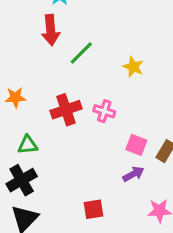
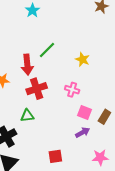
red arrow: (51, 30) -> (27, 65), moved
pink cross: (104, 111) -> (72, 90), moved
green triangle: (28, 145) -> (27, 116), moved

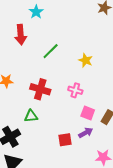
red arrow: (27, 65) -> (21, 35), moved
red cross: (37, 89) -> (40, 89), turned 36
red square: (55, 156) -> (65, 140), moved

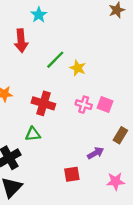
yellow star: (86, 60) -> (78, 68), moved
pink square: (88, 113) -> (105, 105), moved
red square: (65, 140) -> (72, 174), moved

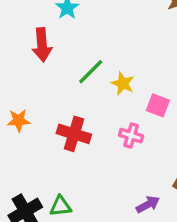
pink square: (105, 105) -> (158, 105), moved
green triangle: (33, 134) -> (60, 206), moved

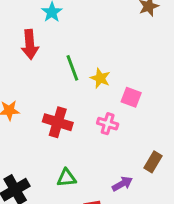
green line: (91, 72) -> (72, 68), turned -65
green triangle: (60, 206) -> (67, 178), moved

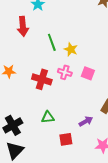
pink square: (131, 97) -> (88, 73), moved
pink cross: (108, 124) -> (65, 72), moved

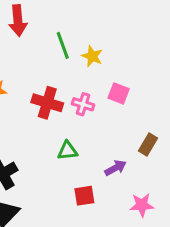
pink cross: (65, 72) -> (83, 104), moved
green triangle: (48, 117) -> (67, 151), moved

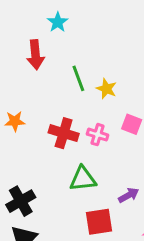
green triangle: (67, 151) -> (83, 179), size x1.4
red square: (84, 196) -> (99, 222), size x1.4

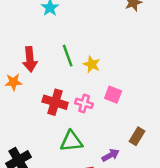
red arrow: (35, 55) -> (30, 59), moved
orange star: (15, 121) -> (13, 82), moved

